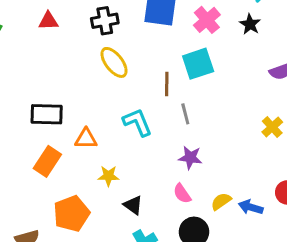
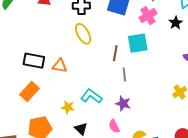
cyan L-shape: (138, 122) -> (91, 96), moved, turned -40
orange triangle: (86, 139) -> (60, 66), moved

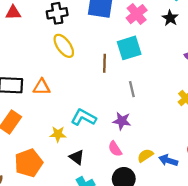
gray line: (124, 75) -> (132, 89), moved

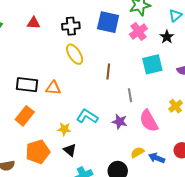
cyan square: (129, 48) -> (152, 64), moved
pink semicircle: (115, 149) -> (149, 121), moved, size x1.6
black triangle: (77, 157) -> (70, 150), moved

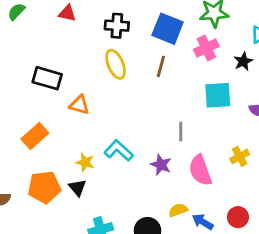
brown line: (108, 72) -> (161, 66), moved
black rectangle: (27, 85) -> (47, 78), moved
black triangle: (70, 150) -> (77, 188), moved

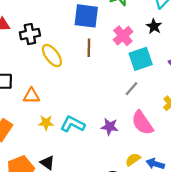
black cross: (117, 26) -> (30, 34), moved
pink cross: (206, 48) -> (123, 36), moved
gray line: (181, 132) -> (131, 89), moved, turned 56
yellow star: (85, 162) -> (46, 123), moved

